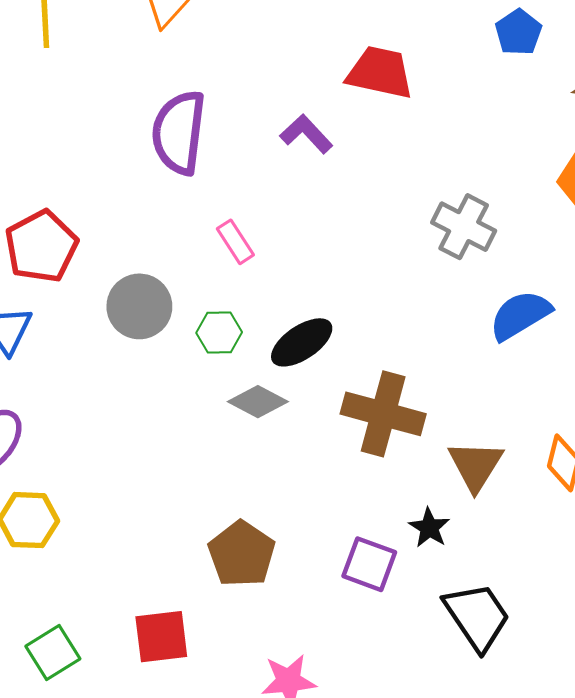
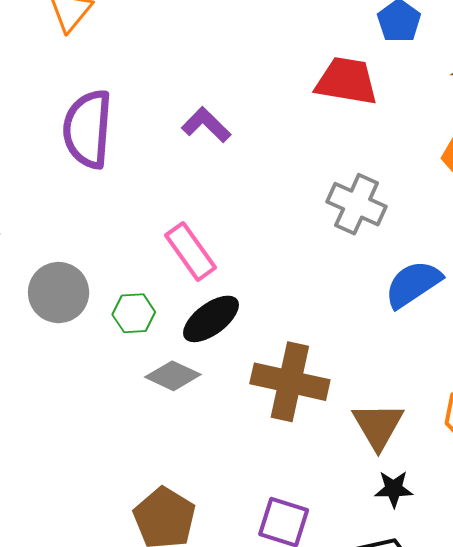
red trapezoid: (380, 73) -> (347, 81), moved
pink rectangle: (235, 242) -> (191, 251), moved, size x1.4
black star: (429, 528) -> (394, 489), moved, turned -30

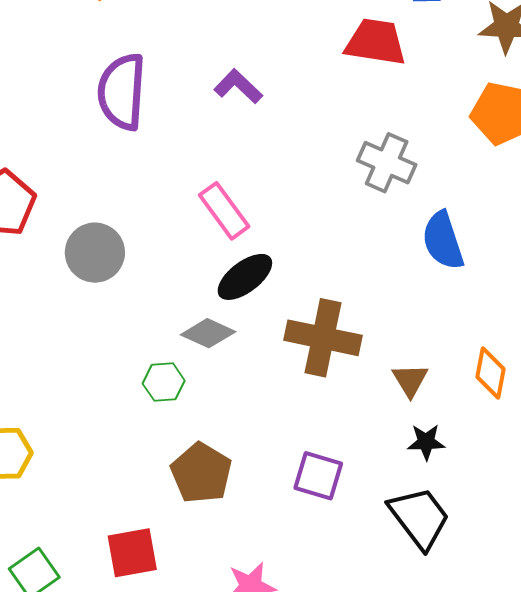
blue semicircle: (413, 284) -> (443, 241), turned -74
green hexagon: (134, 313) -> (164, 382), moved
brown triangle: (378, 426) -> (410, 380), size x0.7

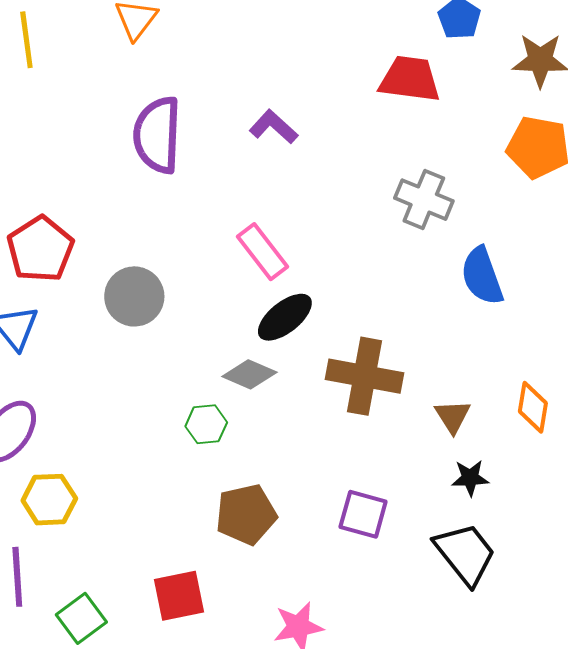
brown pentagon: (201, 473) -> (246, 514), turned 30

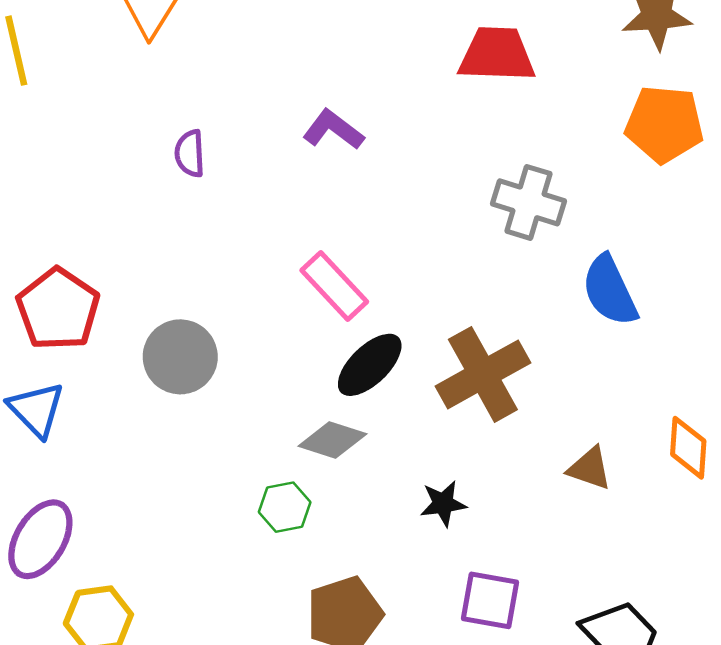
purple semicircle: (157, 135) -> (190, 154), size x0.5
brown cross: (364, 376) -> (483, 374), moved, turned -34
brown triangle: (453, 416) -> (590, 468), turned -33
black star: (470, 478) -> (443, 504), moved

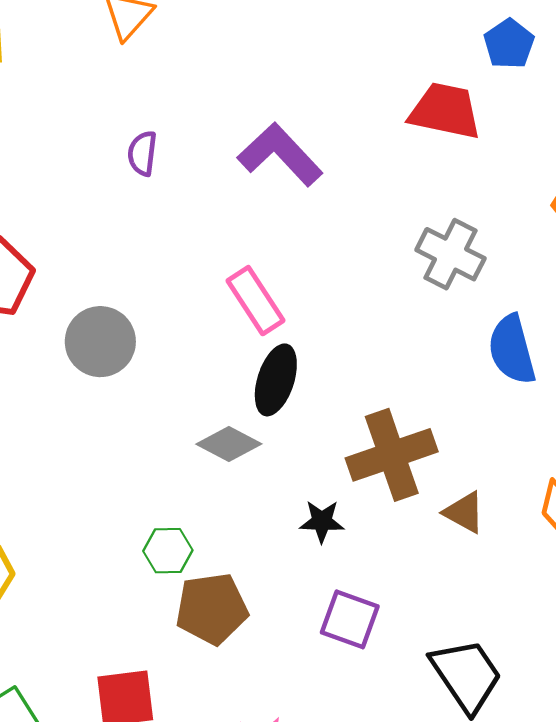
purple L-shape: (333, 130) -> (280, 155), size x1.5
black ellipse: (370, 365) -> (276, 380), turned -38
brown cross: (483, 374) -> (392, 455), moved
green hexagon: (285, 507) -> (168, 551), moved

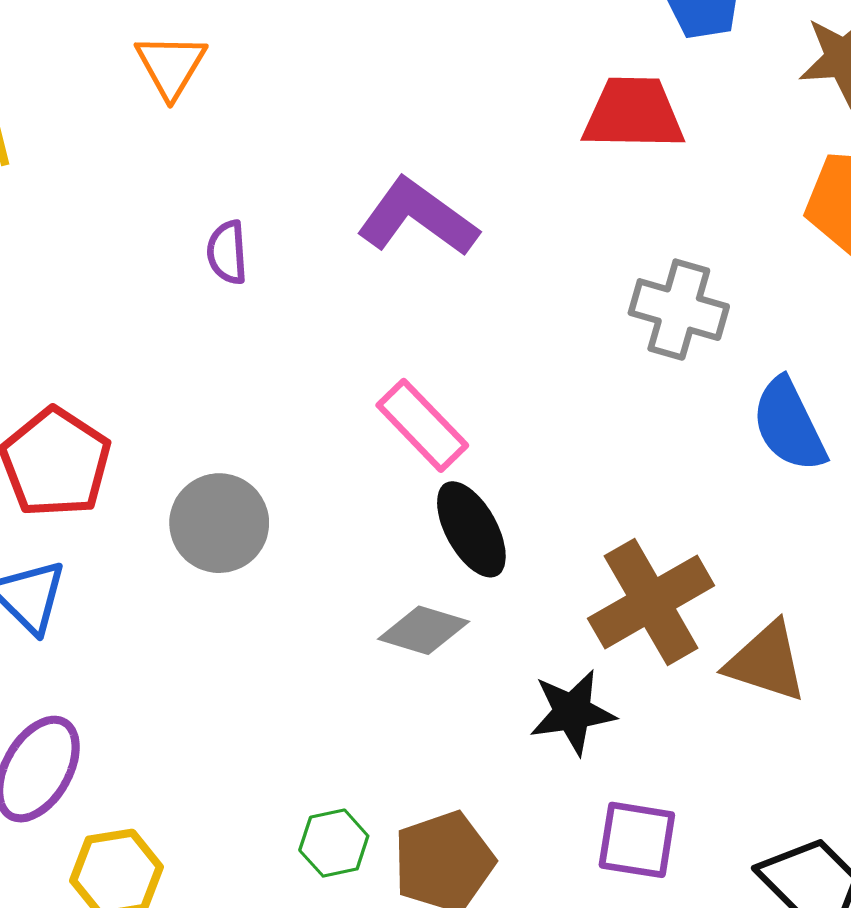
black ellipse: (276, 380) -> (471, 529), turned -36
brown triangle: (464, 512) -> (766, 662), size x1.4
black star: (322, 521) -> (572, 712), size x1.4
green hexagon: (168, 551) -> (334, 843), moved

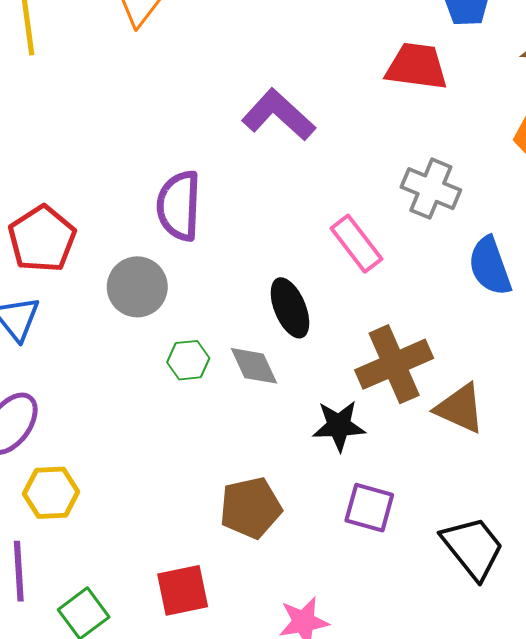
purple semicircle: (227, 252) -> (179, 206), moved, size x1.8
pink rectangle: (422, 425) -> (356, 244), moved
gray diamond: (424, 630) -> (254, 366), turned 42
green hexagon: (334, 843) -> (188, 360), moved

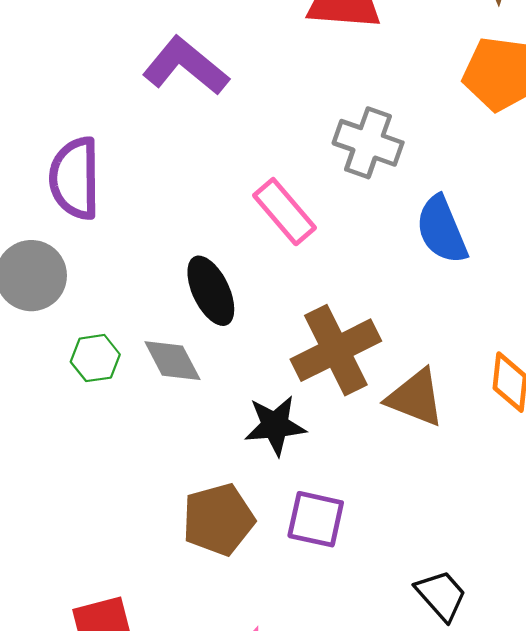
brown pentagon: (251, 508) -> (218, 520), moved
black trapezoid: (473, 548) -> (441, 595), moved, size x0.7

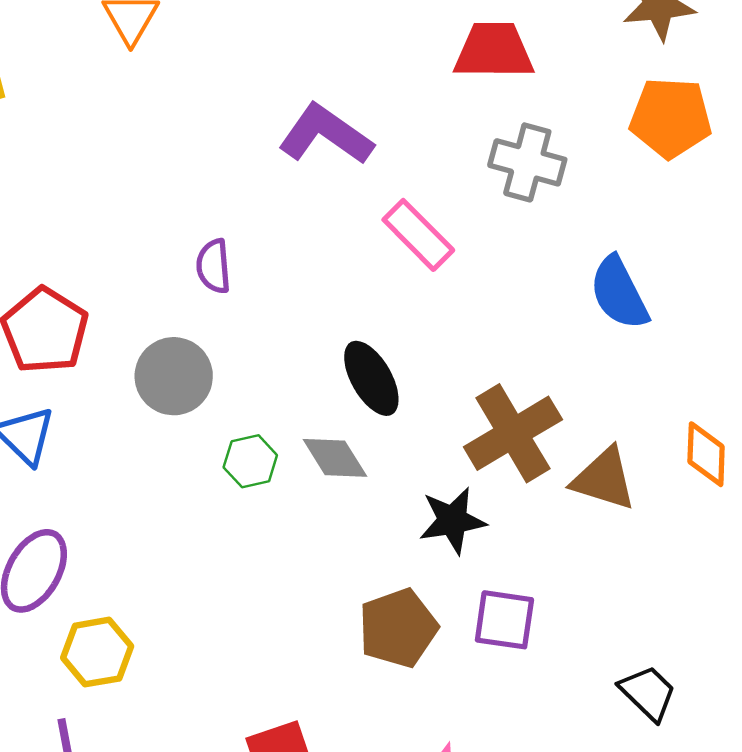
gray cross: (368, 143) -> (527, 162), moved
purple semicircle: (75, 178) -> (214, 266), size x0.6
pink rectangle: (285, 212) -> (418, 235), moved

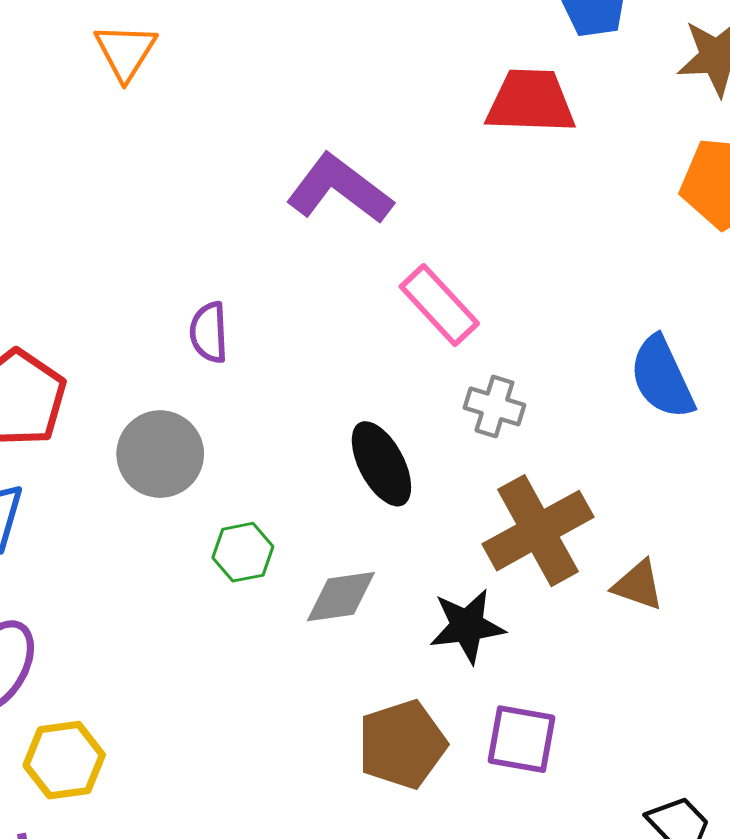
gray cross: (527, 162) -> (494, 406), moved, size x0.7
gray diamond: (335, 458) -> (341, 597), moved, turned -68
brown triangle: (604, 479) -> (638, 585), size x0.7

